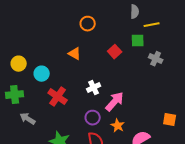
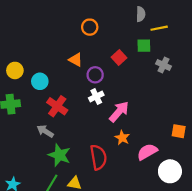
purple circle: (93, 118) -> (95, 75), moved
gray arrow: (28, 119) -> (45, 131), moved

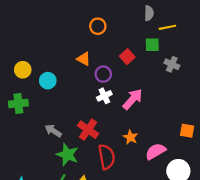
red cross: (57, 106) -> (88, 130), moved
pink arrow: (119, 112) -> (133, 99), moved

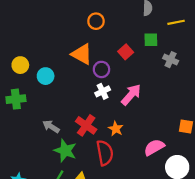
yellow line: (167, 27) -> (176, 22), moved
orange triangle: (84, 59) -> (82, 54), size x1.5
orange star: (130, 137) -> (116, 129), moved

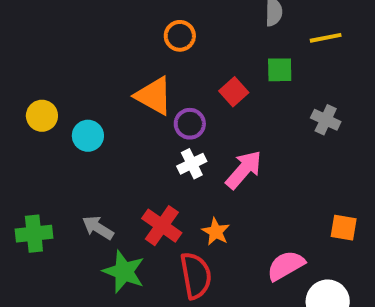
gray cross: (171, 60) -> (326, 120), moved
green cross: (16, 99) -> (34, 234), moved

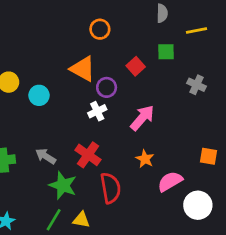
white cross: (192, 164) -> (97, 111), moved
orange star: (216, 232) -> (145, 159), moved

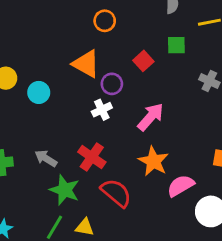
orange star: (145, 159) -> (153, 161), size x1.5
red semicircle: (110, 188) -> (116, 193), turned -40

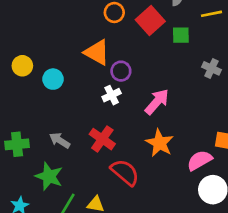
red square: (143, 61) -> (150, 20), moved, size x1.5
pink semicircle: (181, 186) -> (200, 160), moved
green star: (65, 190) -> (49, 176), moved

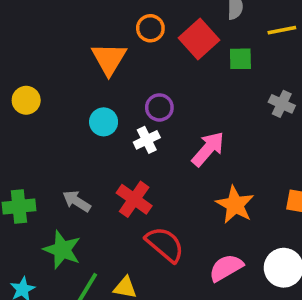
orange triangle: (97, 52) -> (109, 59), moved, turned 32
cyan circle: (53, 79) -> (104, 122), moved
orange star: (160, 143) -> (235, 205), moved
pink semicircle: (200, 160) -> (226, 268), moved

